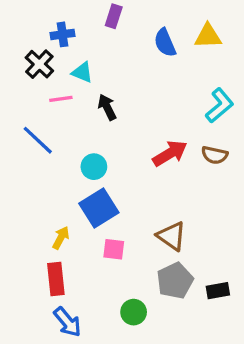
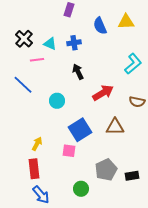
blue cross: (62, 34) -> (74, 43), moved
black arrow: (107, 107) -> (78, 72), moved
brown semicircle: (215, 155) -> (137, 102), moved
blue square: (99, 208) -> (80, 130), moved
brown triangle: (172, 236) -> (115, 127), moved, turned -36

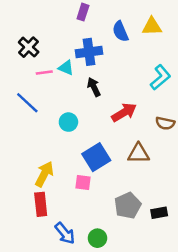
blue cross: (74, 43) -> (89, 52), size x1.5
cyan triangle: (50, 44) -> (66, 68), moved
yellow arrow: (37, 144) -> (44, 174), size x1.5
green circle: (81, 189) -> (97, 238), moved
blue arrow: (41, 195) -> (65, 233), moved

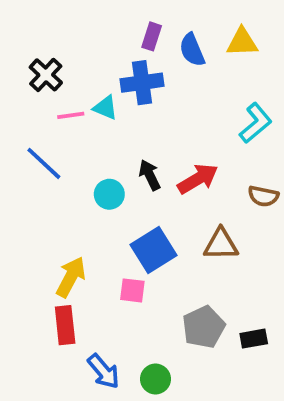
purple rectangle: (83, 12) -> (152, 36), moved
black arrow: (94, 87) -> (150, 175), moved

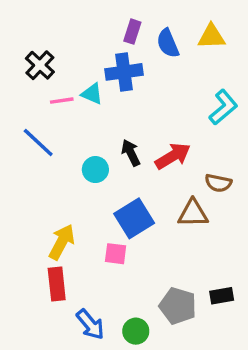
brown semicircle: (263, 196) -> (218, 183), moved
gray pentagon: (204, 327) -> (178, 306), moved, turned -30

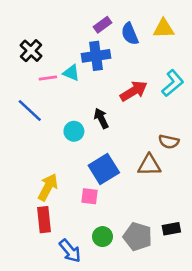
purple rectangle: (132, 32) -> (102, 25), turned 36
red arrow: (173, 156) -> (134, 91), moved
green circle: (136, 331) -> (102, 237), moved

